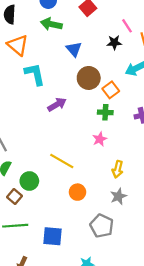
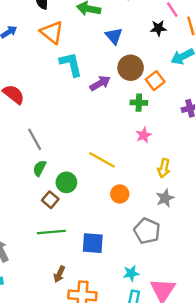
purple arrow: (57, 104) -> (100, 83), moved
green cross: (105, 112) -> (139, 103), moved

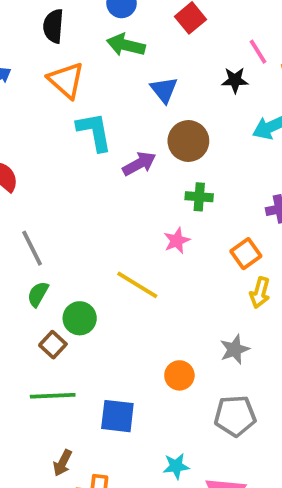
orange square: (155, 81) -> (246, 254), moved
pink star: (144, 135) -> (177, 241), moved
yellow arrow: (164, 168) -> (260, 293), moved
orange circle: (120, 194) -> (179, 375), moved
gray pentagon: (147, 231) -> (235, 416), moved, turned -30

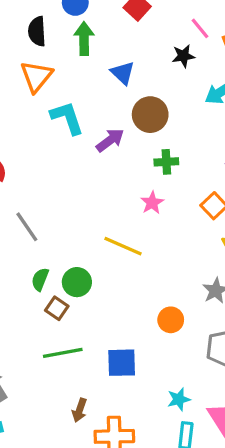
black semicircle: (53, 26) -> (37, 31), moved
green arrow: (126, 45) -> (84, 39), turned 84
orange triangle: (66, 80) -> (36, 76), turned 36
green semicircle: (38, 294) -> (40, 279), moved

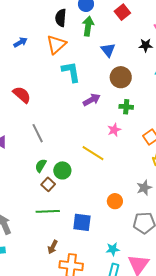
purple arrow: (110, 140) -> (92, 100), moved

